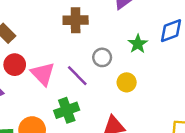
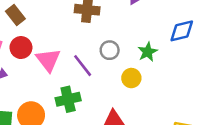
green star: (138, 44) -> (148, 52), moved

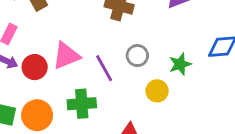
red circle: (21, 48) -> (35, 67), moved
pink triangle: (48, 60) -> (66, 56), turned 36

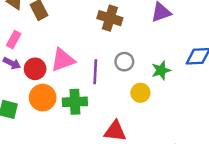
purple line: (104, 68) -> (95, 72), turned 30
orange circle: (37, 115) -> (43, 98), moved

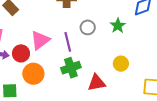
yellow circle: (140, 93) -> (121, 64), moved
green cross: (75, 102) -> (71, 68), moved

